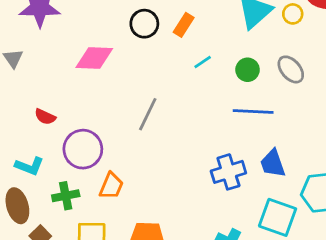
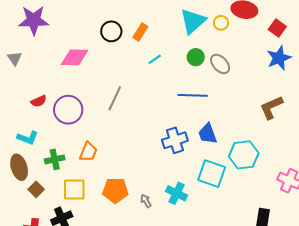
green circle: (248, 70) -> (196, 57), moved
red semicircle: (45, 117) -> (39, 101), turned -49
purple circle: (83, 149) -> (68, 110), moved

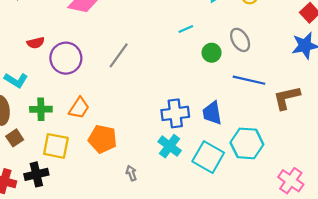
green circle: (196, 57) -> (212, 53), moved
cyan line: (155, 59) -> (186, 29), moved
blue line: (193, 95) -> (249, 80), moved
orange pentagon: (115, 190) -> (103, 139), moved
cyan cross: (177, 193) -> (170, 146), moved

